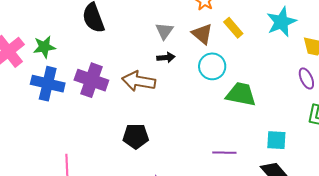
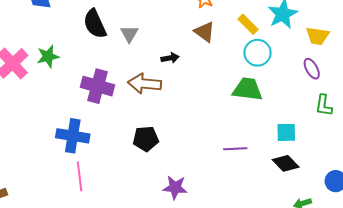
yellow rectangle: (233, 28) -> (248, 24), moved
gray triangle: (164, 31) -> (129, 34), moved
cyan circle: (212, 66) -> (257, 53), moved
blue cross: (48, 84) -> (73, 136), moved

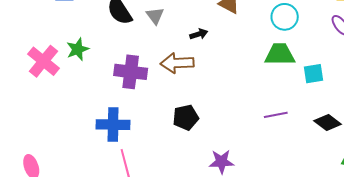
cyan square: (286, 132) -> (313, 74), moved

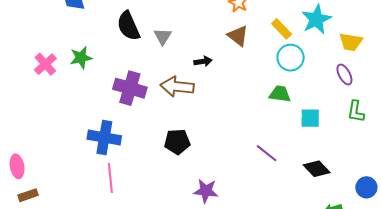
green trapezoid: (280, 54) -> (280, 94), size x0.7
pink cross: (43, 61) -> (45, 64), size x0.7
purple line: (276, 115) -> (267, 153), turned 40

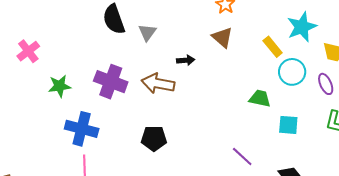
yellow rectangle: (282, 29) -> (273, 47), moved
green star: (81, 58) -> (60, 86), moved
cyan circle: (291, 58) -> (292, 72), moved

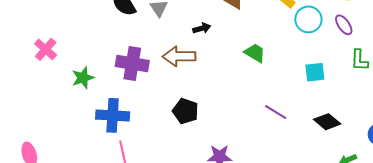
green trapezoid: (260, 98) -> (255, 53), moved, turned 30
black pentagon: (154, 138) -> (185, 111), turned 30

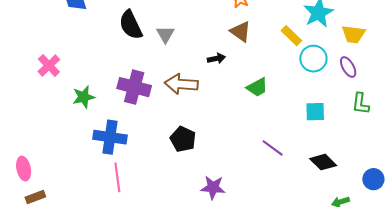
black arrow: (202, 28) -> (216, 58), moved
green trapezoid: (255, 53) -> (257, 87), turned 115

